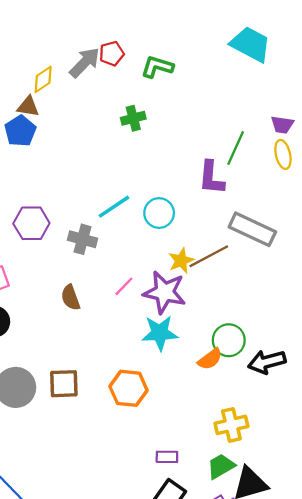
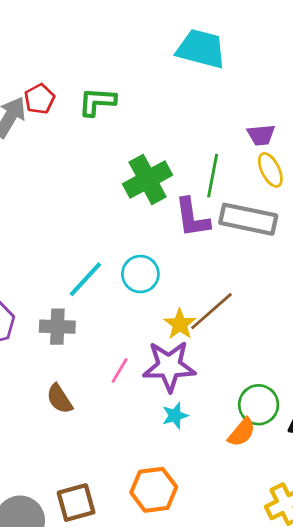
green cross: (133, 118) -> (148, 179), moved, size x1.6
gray rectangle: (252, 229) -> (248, 219), moved
cyan star: (160, 333) -> (175, 416), size x0.6

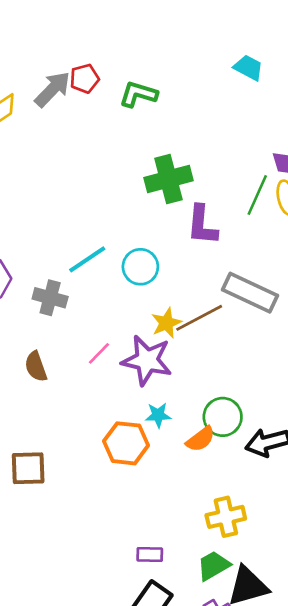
cyan trapezoid: (201, 49) -> (248, 68), size x0.6
green line: (213, 176) -> (257, 195), moved
gray rectangle: (248, 219) -> (250, 293), moved
cyan star: (175, 416) -> (158, 415), moved
orange hexagon: (154, 490) -> (126, 443), moved

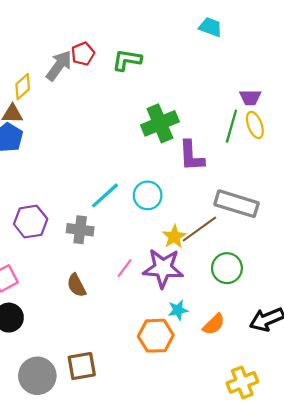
green circle: (223, 417) -> (227, 268), moved

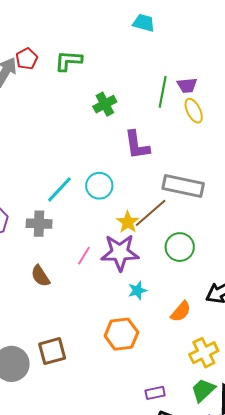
green cross: (160, 123) -> (105, 104), moved, size x0.7
green line: (231, 126) -> (163, 92), moved
orange semicircle: (214, 324) -> (181, 312), moved
orange hexagon: (156, 336) -> (121, 334), moved

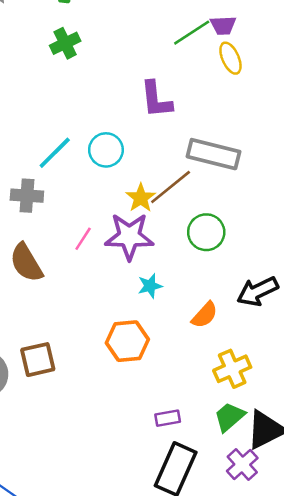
green line: (163, 92) -> (192, 33), turned 44
green cross: (105, 104) -> (65, 43), moved
brown semicircle: (40, 276) -> (26, 263), size x1.4

